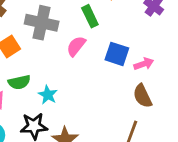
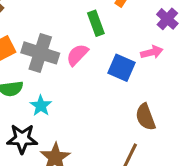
gray cross: (42, 23) -> (40, 53), moved
pink arrow: (144, 64) -> (152, 52), moved

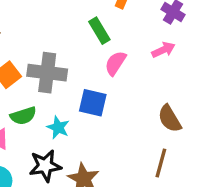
pink semicircle: (77, 55) -> (115, 63), moved
blue square: (122, 68) -> (93, 103), moved

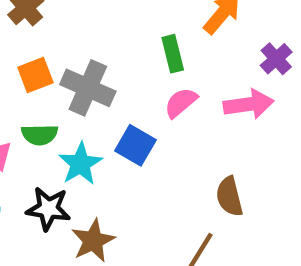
pink arrow: (163, 50) -> (249, 104), size x1.5
cyan star: (58, 127) -> (80, 164), size x1.4

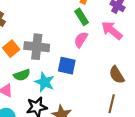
green rectangle: (173, 54) -> (82, 17), moved
pink arrow: (249, 104) -> (112, 30), turned -115

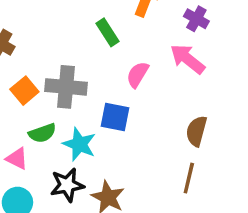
green rectangle: (82, 17) -> (107, 32), moved
brown semicircle: (117, 75) -> (196, 131), turned 48

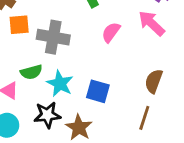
orange square: (24, 91) -> (19, 25), moved, turned 30
blue square: (115, 117) -> (98, 91), moved

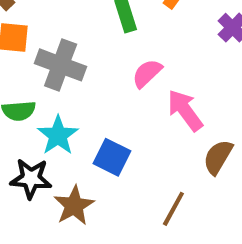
pink arrow: (152, 23) -> (185, 110), moved
brown semicircle: (154, 81) -> (218, 157), moved

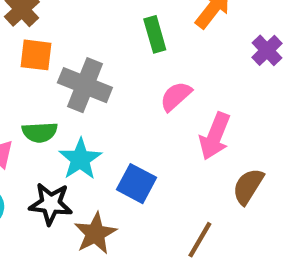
pink arrow: (185, 110) -> (215, 136), turned -123

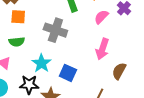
gray cross: (85, 85) -> (55, 30), moved
pink semicircle: (176, 96) -> (101, 17), moved
green semicircle: (40, 132) -> (17, 42), moved

